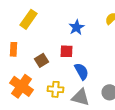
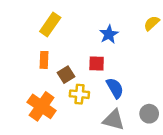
orange rectangle: (14, 49) -> (44, 60), moved
yellow cross: (56, 89) -> (79, 94), moved

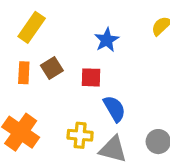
brown square: (66, 75) -> (52, 68), moved
yellow cross: (79, 94) -> (80, 135), moved

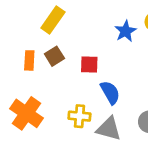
yellow rectangle: (32, 27) -> (53, 20), moved
blue star: (107, 40) -> (125, 31), moved

